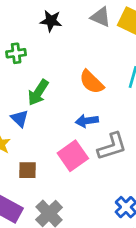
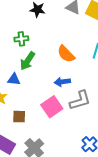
green cross: (16, 53) -> (21, 39), moved
blue triangle: (20, 118) -> (14, 79), turned -40

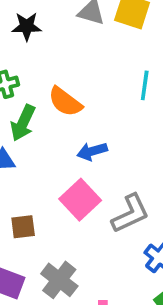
orange semicircle: (66, 54) -> (65, 102), moved
gray L-shape: (80, 100) -> (130, 214), moved

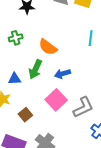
green arrow: (23, 123) -> (35, 69), moved
brown square: (23, 227) -> (25, 115), turned -32

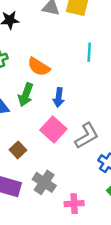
blue arrow: (62, 74) -> (59, 97), turned -63

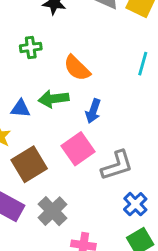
green arrow: (26, 95) -> (54, 99), turned 50
brown square: (18, 150) -> (29, 164), size x1.6

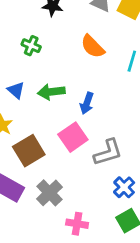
green cross: (31, 47) -> (31, 46), turned 30
orange semicircle: (77, 68) -> (93, 47), moved
blue triangle: (20, 109) -> (16, 90), moved, turned 36

